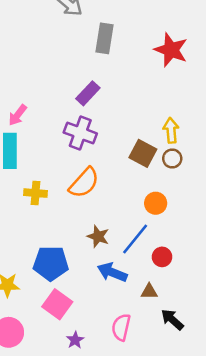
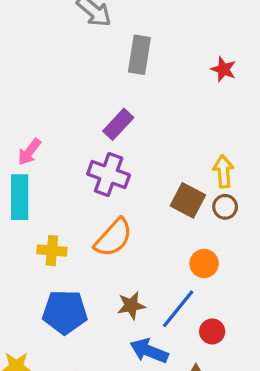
red star: (171, 50) -> (223, 69), size x0.6
brown star: (98, 236) -> (131, 306), turned -30
blue pentagon: (51, 263) -> (65, 312), moved

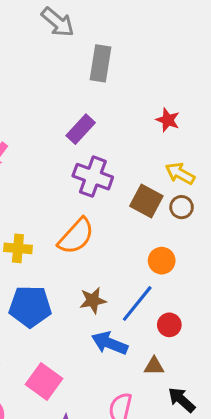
red star: (223, 69) -> (168, 120), moved
yellow arrow: (223, 171) -> (180, 173), turned -56
purple cross: (109, 174) -> (93, 177), moved

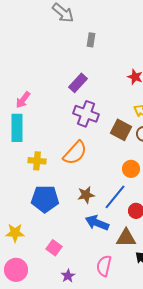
gray rectangle: (101, 63) -> (91, 40), size x0.6
brown triangle: (154, 366) -> (126, 238), size x1.5
pink square: (44, 381) -> (54, 248), size x0.7

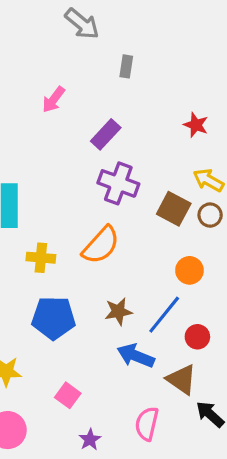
pink arrow: (23, 100) -> (54, 100), moved
brown triangle: (126, 238) -> (182, 379), turned 35

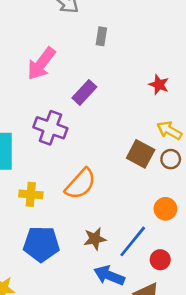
pink arrow: (54, 100) -> (41, 64), size x1.5
purple cross: (118, 183) -> (50, 128), moved
orange circle: (189, 270) -> (165, 209), moved

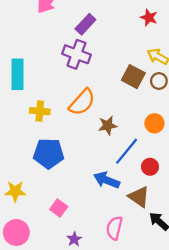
purple cross: (50, 128) -> (76, 54), moved
brown star: (95, 239) -> (108, 126), moved

